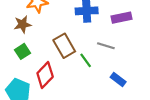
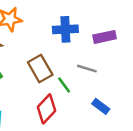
red diamond: (45, 75) -> (46, 109), moved

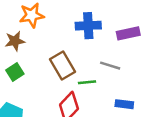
green line: (64, 85) -> (87, 82), turned -60
blue rectangle: (101, 106) -> (124, 104), turned -30

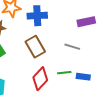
blue cross: (88, 26) -> (37, 16), moved
green line: (87, 82) -> (64, 73), moved

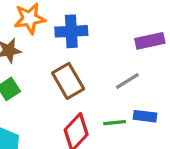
gray line: (72, 47) -> (127, 81), turned -49
blue rectangle: (83, 77) -> (145, 116), moved

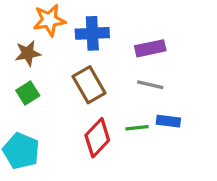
purple rectangle: (150, 41) -> (150, 48), moved
gray line: (127, 81) -> (150, 85), turned 45

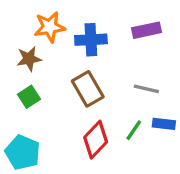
purple rectangle: (150, 48) -> (146, 30), moved
green line: (137, 128) -> (134, 130), turned -50

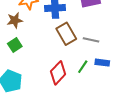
brown rectangle: (88, 89) -> (66, 34), moved

